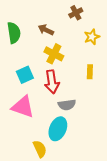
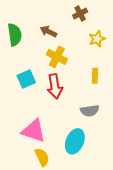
gray semicircle: (67, 105) -> (90, 111), moved
pink triangle: (23, 107) -> (34, 131), moved
cyan ellipse: (58, 129) -> (75, 141), moved

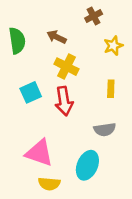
yellow semicircle: (42, 157) -> (49, 184), turned 120

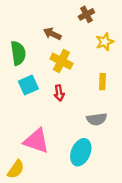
green semicircle: (17, 41) -> (18, 53), moved
red arrow: (64, 101) -> (59, 93), size x0.6
yellow semicircle: (49, 184) -> (16, 169), moved, turned -60

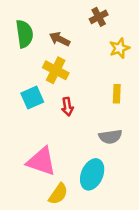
green semicircle: (18, 53) -> (24, 34), moved
yellow cross: (61, 61) -> (56, 70), moved
yellow semicircle: (16, 169) -> (58, 194), moved

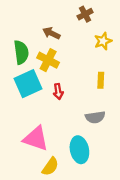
green semicircle: (24, 34) -> (21, 52), moved
cyan square: (32, 98) -> (28, 84), size x1.4
cyan ellipse: (92, 174) -> (79, 150), turned -35

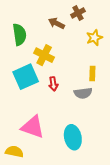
brown arrow: (51, 33) -> (56, 23), moved
green semicircle: (21, 52) -> (19, 35), moved
gray semicircle: (95, 117) -> (83, 93), moved
yellow semicircle: (50, 167) -> (14, 152), moved, turned -114

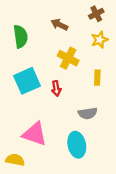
brown cross: (78, 13) -> (96, 14), moved
yellow cross: (44, 55) -> (68, 58), moved
gray semicircle: (83, 93) -> (88, 113), moved

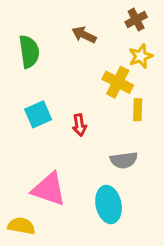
yellow cross: (68, 58) -> (118, 82), moved
cyan square: (27, 81) -> (38, 114), size x0.7

